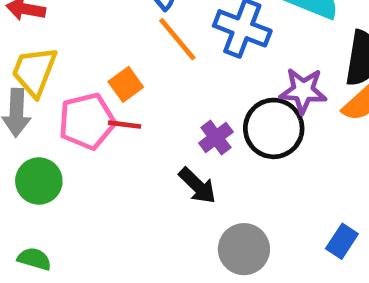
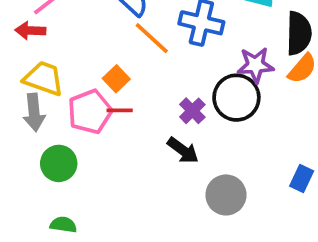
yellow trapezoid: (34, 71) -> (44, 78), turned 96

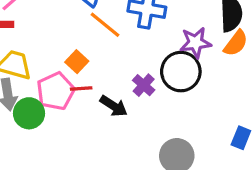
black arrow: (183, 150) -> (114, 106), moved
green circle: (59, 163) -> (29, 113), moved

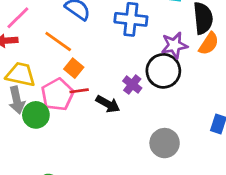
orange line: (105, 25) -> (58, 42), moved

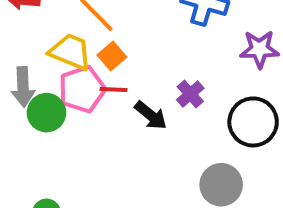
black circle: (163, 71) -> (253, 122), moved
yellow trapezoid: (21, 74) -> (71, 52), moved

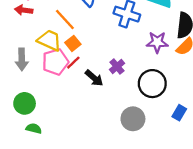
red line: (114, 89) -> (73, 63), turned -48
green circle: (46, 113) -> (25, 103), moved

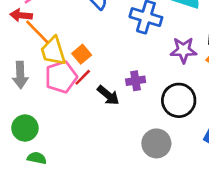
orange line: (65, 20) -> (37, 32), moved
yellow trapezoid: (49, 40) -> (53, 51), turned -130
purple cross: (117, 66) -> (136, 81), turned 32

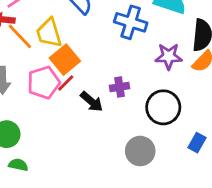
yellow trapezoid: (53, 51) -> (49, 33), moved
orange square: (82, 54) -> (65, 60), size x1.5

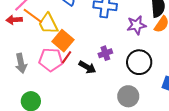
orange line: (20, 36) -> (33, 16), moved
pink pentagon: (44, 83) -> (51, 60), turned 30

